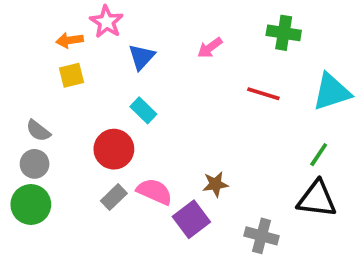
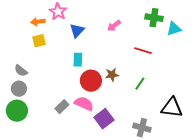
cyan triangle: (332, 92) -> (174, 29), moved, size x0.7
cyan rectangle: (143, 110) -> (78, 60), turned 48
red circle: (114, 149) -> (91, 81), moved
green line: (319, 155) -> (140, 84), moved
brown star: (215, 184) -> (112, 75), moved

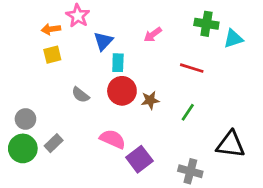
cyan rectangle: (78, 60) -> (118, 63), moved
gray semicircle: (21, 71) -> (80, 95), moved
red circle: (91, 81) -> (122, 91), moved
gray rectangle: (62, 107) -> (54, 143), moved

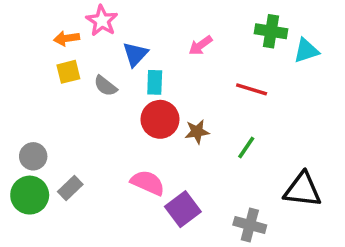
gray semicircle: (80, 95) -> (105, 86), moved

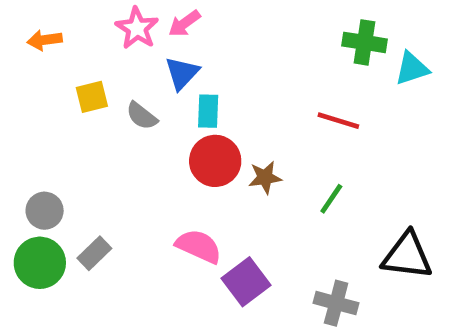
orange arrow: (67, 38) -> (45, 40), moved
pink arrow: (201, 45) -> (184, 23), moved

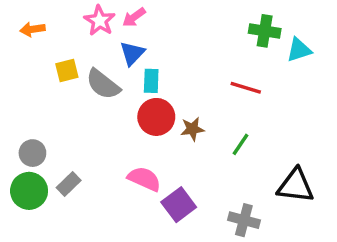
gray semicircle: (142, 116) -> (103, 84), size x1.5

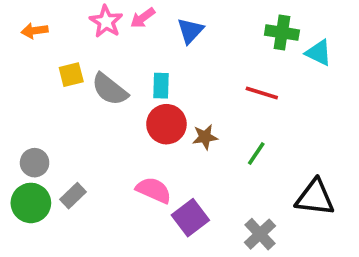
cyan triangle: (299, 50) -> (319, 53), turned 44
blue triangle: (132, 53) -> (190, 31), moved
gray cross: (244, 220) -> (260, 234), turned 32

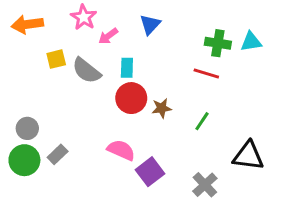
pink arrow: (143, 18) -> (108, 36), moved
orange arrow: (35, 31) -> (27, 24), size x1.5
green cross: (282, 33) -> (218, 43), moved
cyan triangle: (319, 53) -> (251, 42), turned -35

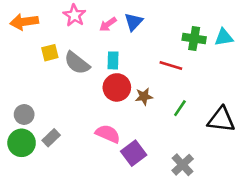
pink arrow: (108, 36) -> (108, 24), moved
red line: (206, 74) -> (171, 66), moved
black triangle: (248, 156) -> (221, 120), moved

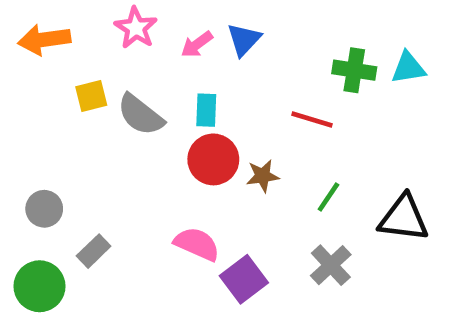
green circle: (22, 143) -> (40, 286), moved
gray cross: (183, 165) -> (331, 265), moved

